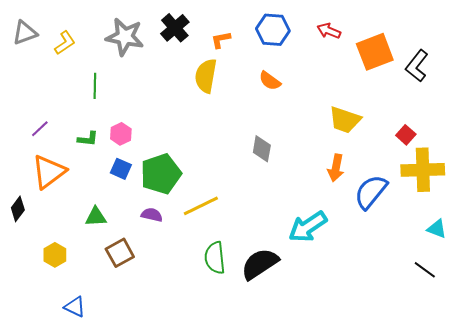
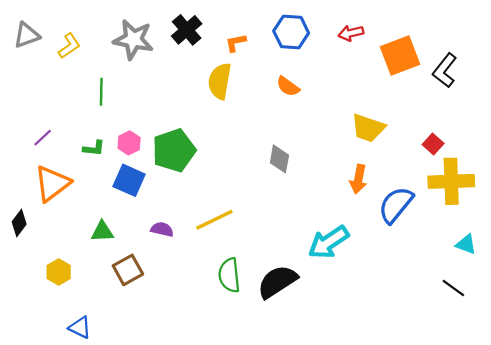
red arrow: (329, 31) -> (351, 33), turned -35
blue square: (121, 169) -> (129, 180), size x1.4
green pentagon: (161, 174) -> (174, 150), moved

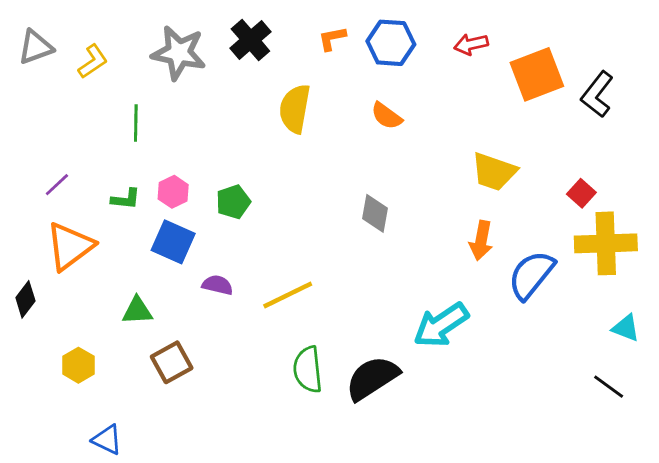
orange L-shape: (236, 43) -> (332, 39), moved
green pentagon: (174, 150) -> (233, 202), size x0.6
purple semicircle: (162, 229) -> (217, 285), moved

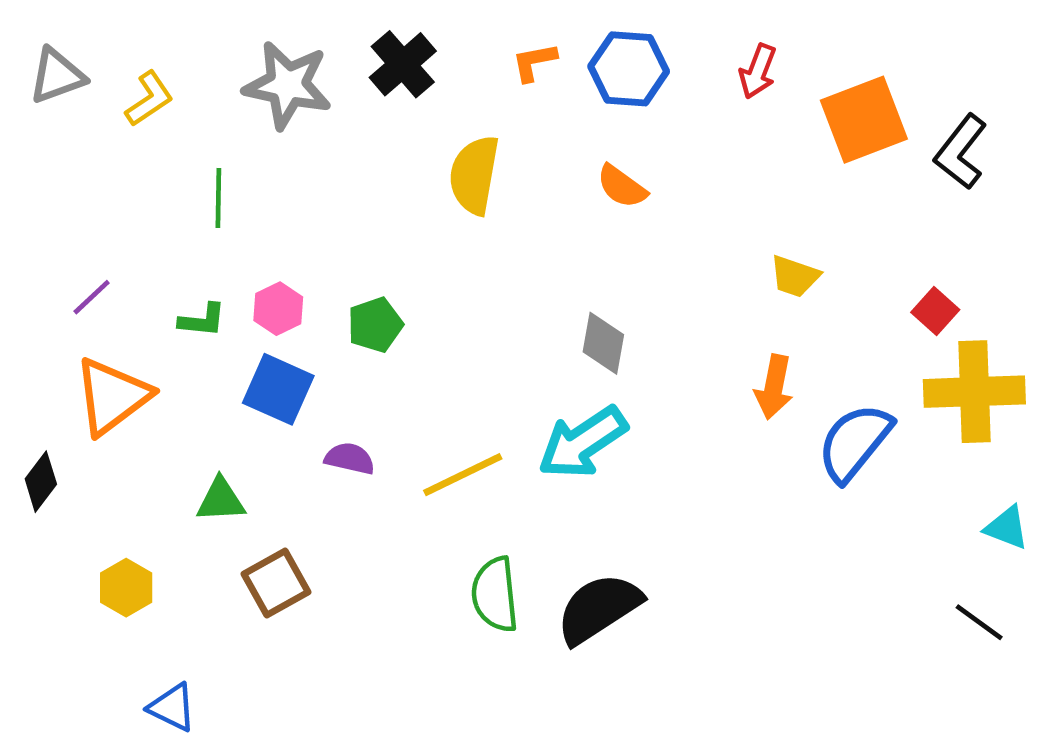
red arrow: (471, 44) -> (758, 71), turned -56
yellow trapezoid: (494, 172) -> (795, 276), size x0.7
cyan arrow: (441, 325) -> (583, 442), moved

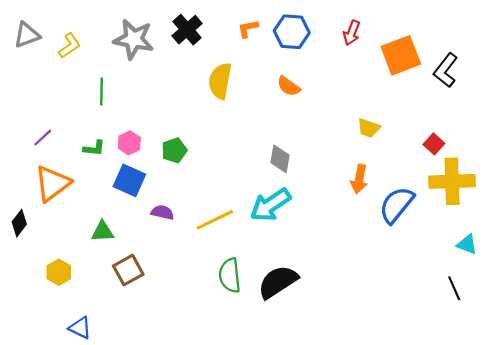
black line: (979, 622) -> (454, 288), turned 30

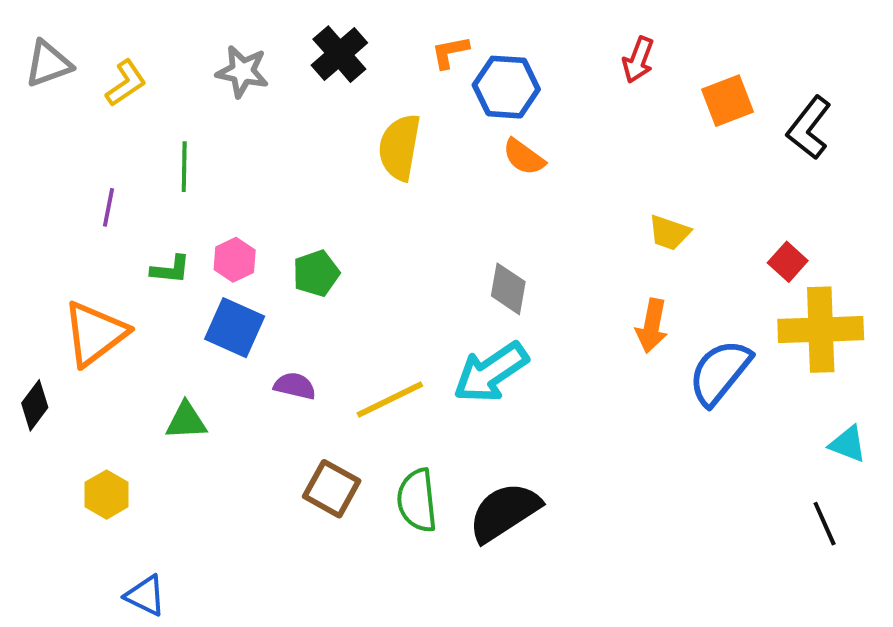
blue hexagon: (292, 32) -> (506, 87), moved
gray star: (134, 39) -> (242, 72), size x0.7
orange square: (401, 55) -> (728, 101), size x0.7
purple line: (43, 138) -> (108, 207), moved, turned -36
brown square: (128, 270) -> (332, 489), moved, turned -32

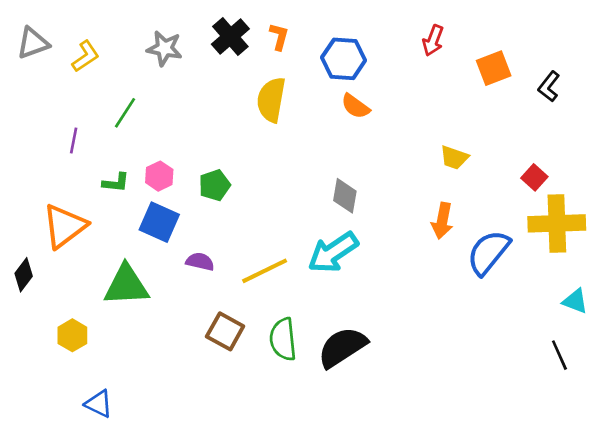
orange L-shape: (450, 52) -> (279, 36), moved, turned 116
black L-shape: (809, 128) -> (549, 87), size x0.7
green line: (184, 167) -> (125, 113), turned 32
green triangle: (186, 421) -> (126, 285), size x1.6

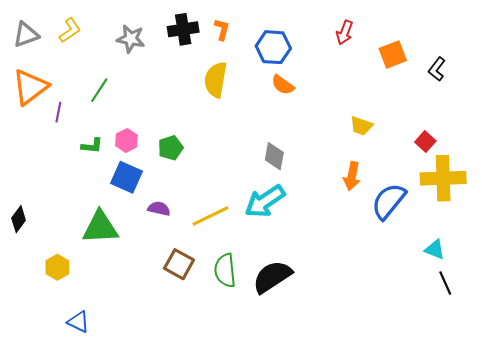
black cross: (230, 36) -> (183, 29), turned 32
yellow L-shape: (86, 56) -> (70, 30), moved
orange triangle: (64, 226) -> (30, 87), moved
cyan triangle: (575, 301) -> (435, 249), moved

